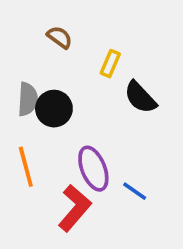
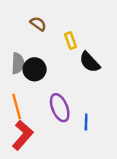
yellow rectangle: (110, 64) -> (70, 41), turned -42
blue line: (135, 191) -> (86, 122), turned 56
red L-shape: (75, 208) -> (23, 135), moved

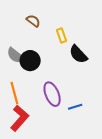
gray semicircle: (18, 63) -> (15, 55), turned 126
blue line: (86, 122) -> (75, 107), turned 72

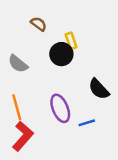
black semicircle: (78, 54) -> (99, 89), moved
black circle: (30, 61) -> (61, 54), moved

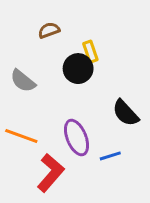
brown semicircle: (38, 24) -> (49, 30), turned -56
orange line: (17, 107) -> (21, 136), turned -55
red L-shape: (23, 136) -> (50, 173), moved

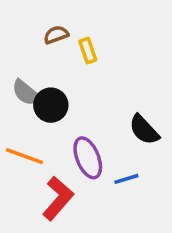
yellow rectangle: (90, 52) -> (88, 51), moved
black circle: (78, 69) -> (51, 105), moved

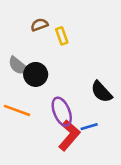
red L-shape: (58, 198) -> (69, 135), moved

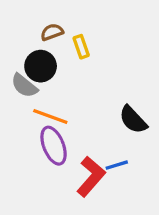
black circle: (36, 74) -> (41, 66), moved
orange line: (17, 110) -> (50, 116), moved
purple ellipse: (62, 112) -> (54, 146), moved

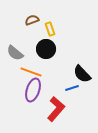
black circle: (41, 66) -> (46, 49), moved
purple ellipse: (54, 146) -> (33, 90), turned 40
blue line: (117, 165) -> (72, 88), moved

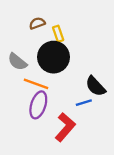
black circle: (46, 49) -> (54, 57), size x1.4

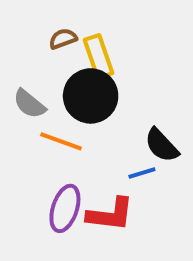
yellow rectangle: (58, 34) -> (98, 56), size x1.5
purple ellipse: (38, 105) -> (65, 208), moved
red L-shape: (65, 127) -> (110, 214), turned 56

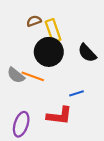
gray semicircle: (29, 104) -> (16, 75), moved
black semicircle: (162, 145) -> (87, 53), moved
purple ellipse: (65, 208) -> (21, 124), moved

